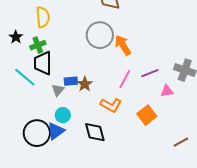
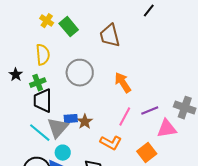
gray circle: (100, 35) -> (80, 73), moved
cyan line: (25, 77) -> (40, 133), moved
gray triangle: (58, 90) -> (58, 128), size x1.6
pink triangle: (167, 91) -> (167, 129), size x1.5

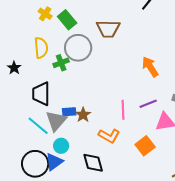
brown trapezoid: (110, 36) -> (108, 29), turned -75
gray circle: (80, 73) -> (78, 48), moved
green cross: (38, 83) -> (61, 63), moved
orange arrow: (123, 83) -> (150, 67), moved
pink line: (125, 117) -> (123, 110), turned -30

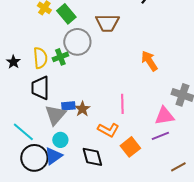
yellow semicircle: (41, 48) -> (40, 58), moved
purple line: (148, 104) -> (160, 136), moved
cyan line: (38, 126) -> (23, 132), moved
orange square: (145, 146) -> (130, 147), moved

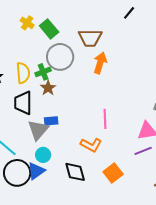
orange arrow: (149, 61) -> (100, 63), moved, turned 50
brown star: (82, 109) -> (48, 88), moved
orange square: (130, 147) -> (113, 173), moved

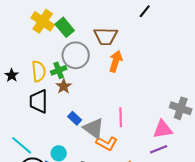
yellow cross: (27, 23) -> (43, 21), size x1.6
blue rectangle: (51, 121) -> (75, 118), moved, turned 48
gray triangle: (38, 130) -> (94, 128), moved, turned -35

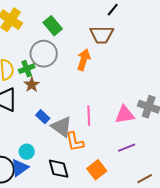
green rectangle: (65, 27) -> (53, 26), moved
brown trapezoid: (106, 36) -> (102, 35), moved
pink triangle: (163, 129) -> (125, 115), moved
orange L-shape: (107, 143) -> (75, 142), turned 50

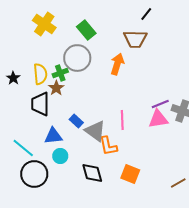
brown star: (32, 85) -> (56, 88), moved
purple line: (127, 148) -> (160, 104), moved
blue triangle: (20, 168) -> (53, 136), moved, turned 30
orange square: (97, 170) -> (130, 174), turned -30

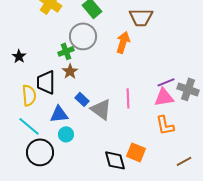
yellow semicircle: (40, 74) -> (29, 95), moved
brown star: (56, 88) -> (70, 71), moved
orange L-shape: (108, 146) -> (165, 125), moved
black diamond: (92, 173) -> (115, 160), moved

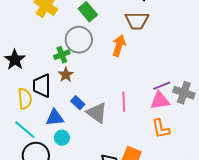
black star: (19, 56) -> (15, 60), size x1.5

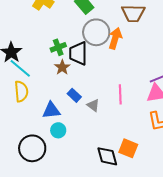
gray circle: (79, 40) -> (96, 32), moved
black trapezoid: (42, 86) -> (78, 53), moved
gray triangle: (97, 113) -> (93, 105), size x0.6
cyan line: (25, 130) -> (20, 68), moved

